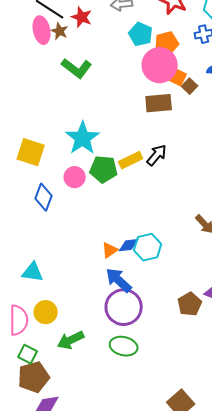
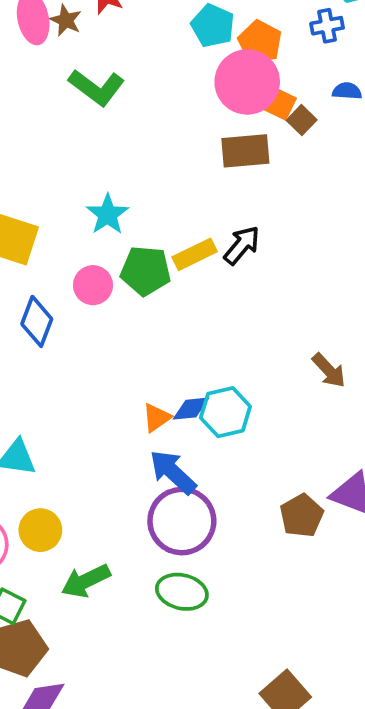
orange pentagon: (167, 43) -> (260, 42), turned -30
cyan star: (83, 138) -> (108, 214), size x0.7

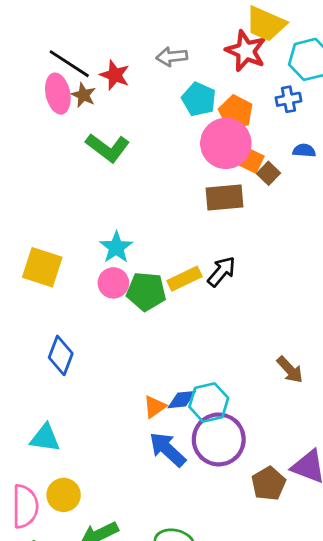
pink circle: (93, 285) -> (113, 283), moved
blue diamond: (37, 321) -> (61, 355), moved
purple circle: (182, 521) -> (219, 439), moved

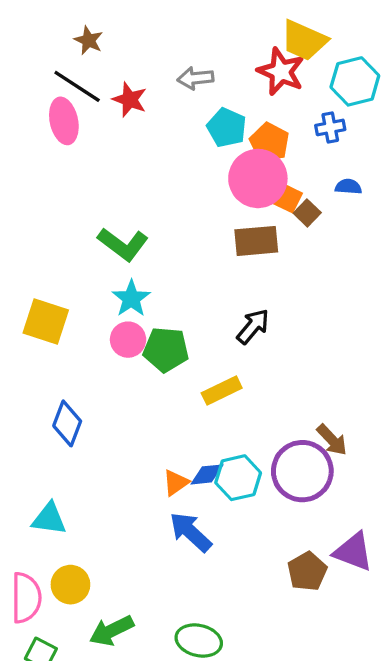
brown star: (83, 95) -> (89, 40), moved
green L-shape: (108, 148) -> (123, 244), moved
yellow rectangle: (185, 279) -> (222, 391), moved
purple circle: (219, 439) -> (302, 471), moved

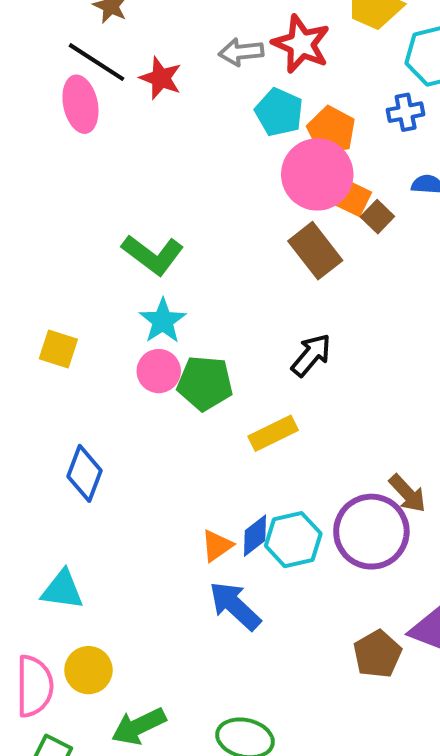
red star: (281, 72) -> (301, 44), moved
brown rectangle: (256, 241) -> (315, 251), turned 57
yellow square: (46, 322) -> (58, 349), size x0.7
blue diamond: (207, 474) -> (255, 536), turned -32

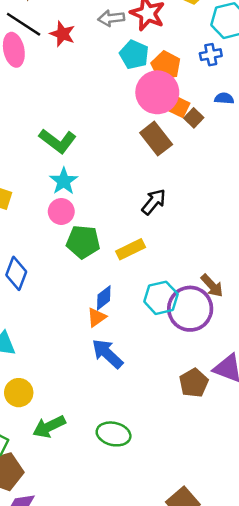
green pentagon: (205, 383) -> (83, 242), moved
blue diamond: (255, 536) -> (104, 298), moved
cyan hexagon: (293, 540) -> (161, 298), moved

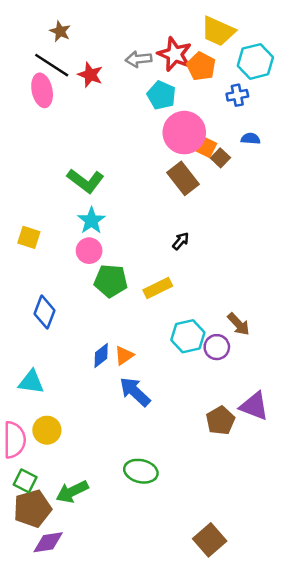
orange pentagon: (166, 66) -> (201, 66), moved
black arrow: (154, 202) -> (181, 241), size x0.7
blue diamond: (104, 298) -> (101, 355), moved
purple circle: (190, 309) -> (217, 347), size x0.6
green arrow: (49, 427) -> (72, 492), moved

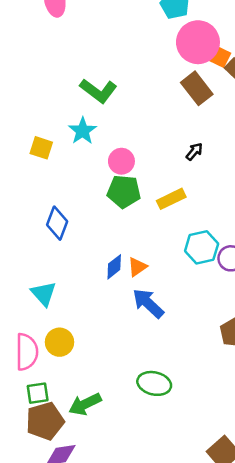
cyan star: (91, 221) -> (83, 131), moved
pink circle: (89, 251) -> (121, 161), moved
cyan triangle: (31, 382) -> (44, 294), turned 40
green square: (25, 481) -> (38, 393), turned -35

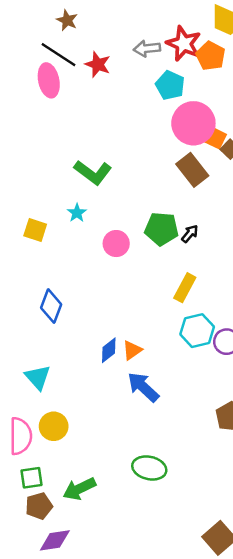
cyan star: (83, 131) -> (77, 213), size x0.7
green pentagon: (124, 192) -> (162, 229), moved
yellow rectangle: (171, 199) -> (185, 288), moved, turned -36
brown pentagon: (45, 421) -> (39, 506), size x0.7

